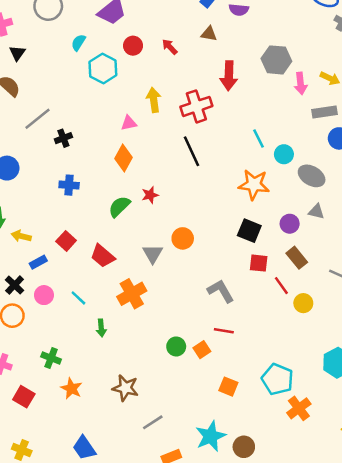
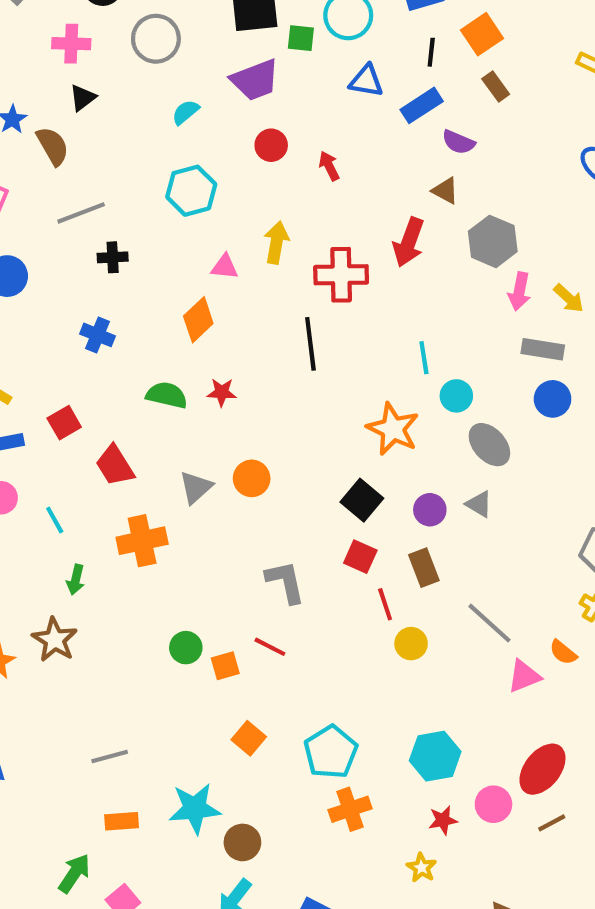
brown triangle: (209, 34) -> (445, 191), moved
cyan hexagon: (103, 68) -> (191, 191), moved
green semicircle: (119, 207) -> (167, 395), turned 40
brown star: (125, 388) -> (55, 640), moved

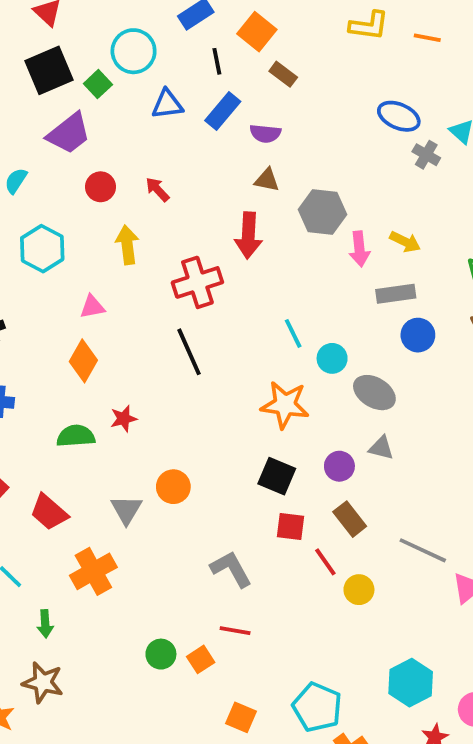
green square: (301, 38) -> (98, 84), turned -32
yellow arrow: (276, 243) -> (127, 245), moved

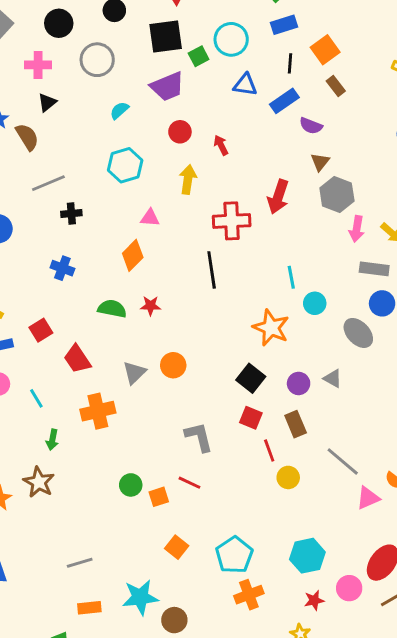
brown triangle: (267, 180) -> (320, 162), moved, turned 42
gray ellipse: (374, 393) -> (358, 333), moved

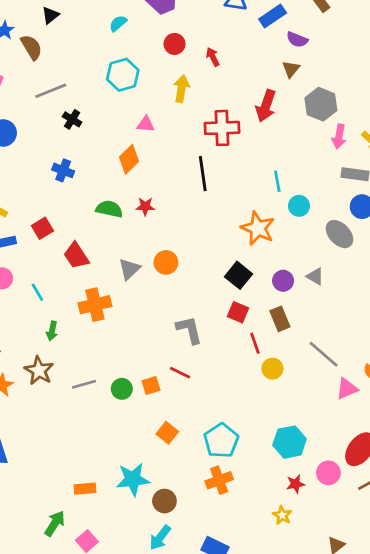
brown triangle: (320, 162) -> (291, 69), moved
black cross: (71, 213) -> (72, 119), turned 36
green circle: (131, 485) -> (122, 389), moved
gray line: (80, 563) -> (84, 384), moved
orange cross: (249, 595) -> (219, 480), moved

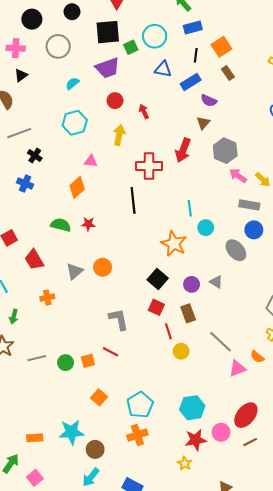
pink arrow: (339, 137) -> (238, 176), turned 114
blue cross: (63, 170) -> (25, 183), moved
orange cross: (95, 305) -> (47, 298), size x0.6
red star: (296, 484) -> (196, 440), size x1.5

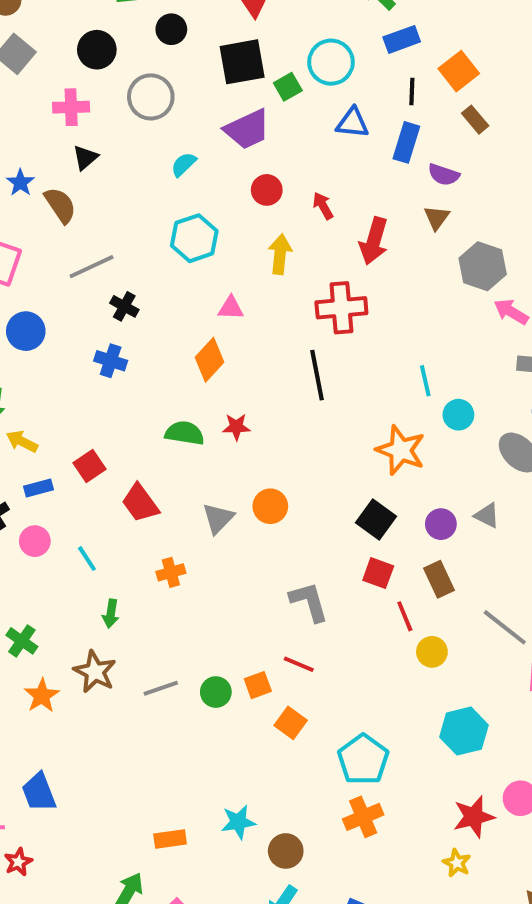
blue rectangle: (191, 82) -> (406, 142), turned -36
red arrow: (183, 150) -> (374, 241), moved
orange square: (99, 397) -> (291, 723), moved
cyan hexagon: (192, 408) -> (464, 731), moved
cyan star: (72, 432) -> (238, 822), size x0.7

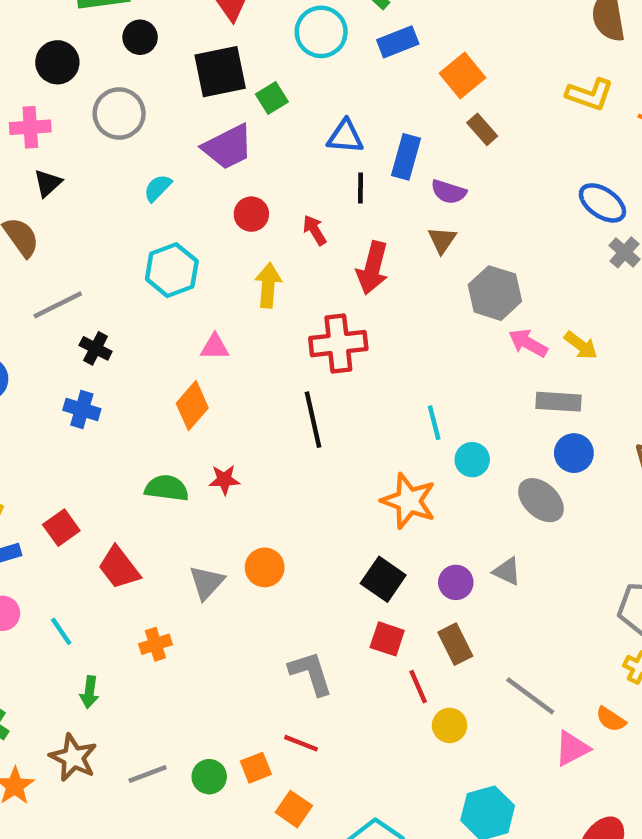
cyan circle: (331, 62) -> (321, 32), moved
black line: (412, 91) -> (361, 188), moved

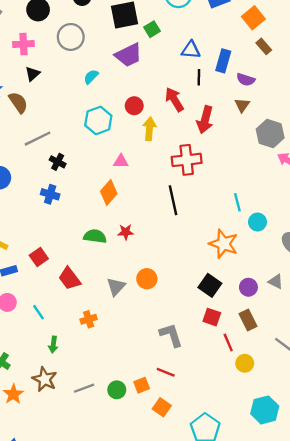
red circle: (251, 214) -> (134, 106), moved
red arrow: (315, 230) -> (174, 100), size x1.5

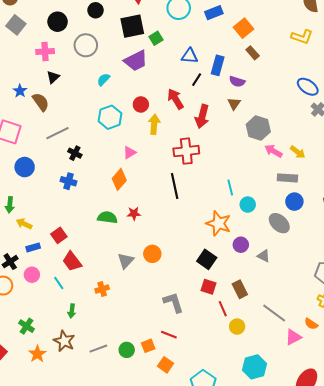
black line: (199, 77) -> (197, 80), turned 32
pink triangle: (121, 161) -> (130, 153), turned -32
red trapezoid: (69, 278) -> (72, 261), moved
purple circle: (248, 287) -> (241, 245), moved

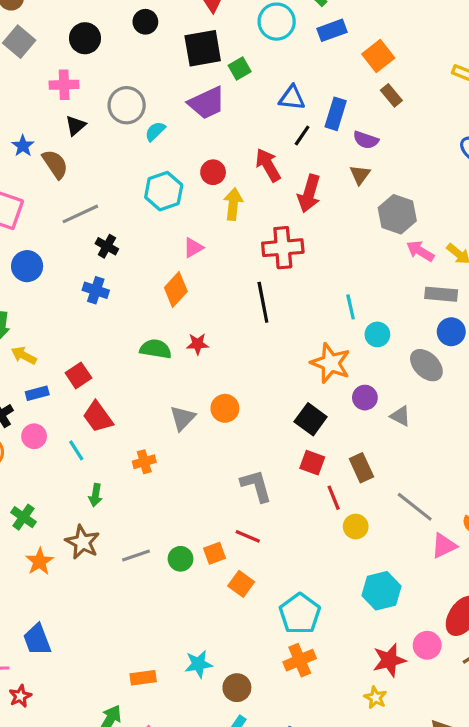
gray circle: (86, 45) -> (127, 105), moved

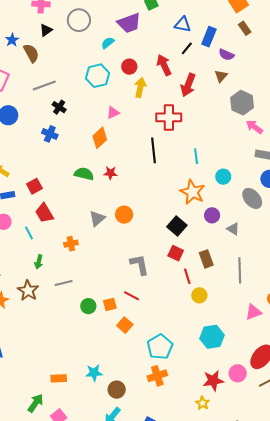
cyan semicircle: (155, 131) -> (108, 43), moved
cyan line: (351, 307) -> (196, 156), moved
gray line: (415, 507) -> (240, 270), moved, turned 45
gray line: (136, 556) -> (64, 283), moved

